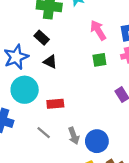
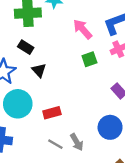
black triangle: (50, 62) -> (39, 70), turned 32
gray line: (44, 133) -> (55, 144), moved
blue circle: (97, 141) -> (110, 127), moved

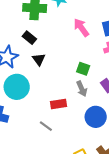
green square: (89, 59) -> (83, 69), moved, turned 32
red rectangle: (52, 113) -> (58, 104), moved
gray arrow: (77, 142) -> (82, 89), moved

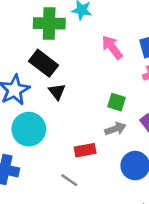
black rectangle: (29, 38) -> (44, 63), size x1.5
gray arrow: (82, 89) -> (115, 129), turned -84

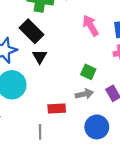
gray line: (69, 180) -> (40, 132), turned 48

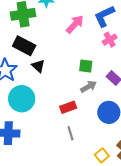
pink arrow: (91, 26) -> (75, 24), turned 90
gray line: (40, 132) -> (71, 133), moved

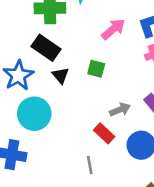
green square: (86, 66) -> (96, 69), moved
red rectangle: (68, 107) -> (104, 133), moved, turned 56

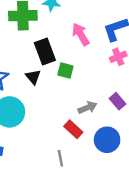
pink arrow: (113, 29) -> (81, 34), turned -80
black rectangle: (46, 48) -> (45, 52), moved, turned 35

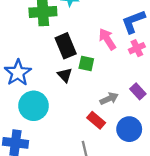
pink arrow: (81, 34) -> (107, 39), moved
black triangle: (33, 77) -> (65, 75), moved

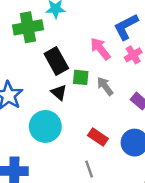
gray arrow: (109, 99) -> (105, 86), moved, turned -96
cyan circle: (34, 106) -> (45, 126), moved

